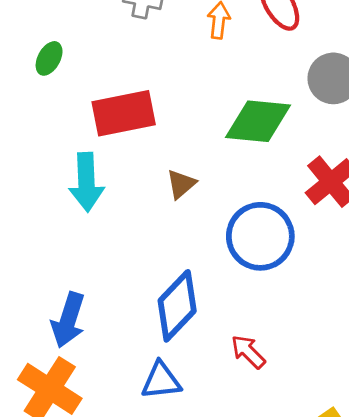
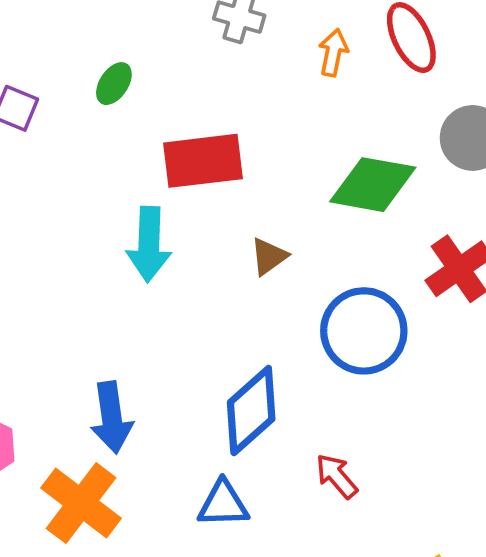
blue arrow: (68, 320) -> (112, 417), turned -30

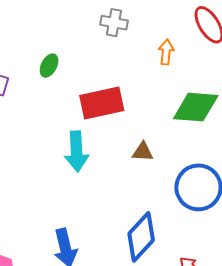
orange arrow: (333, 53) -> (166, 52), moved
brown triangle: (269, 256) -> (143, 152), turned 45

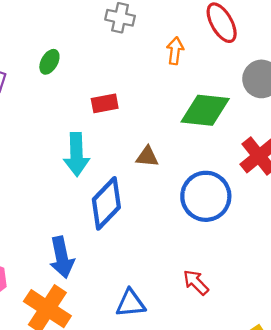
red rectangle: (102, 103) -> (105, 103), size x0.6
blue diamond: (141, 237) -> (106, 203), moved

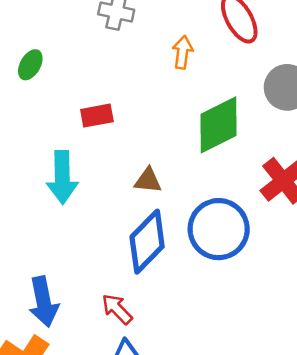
green diamond: (205, 110) -> (218, 125), turned -33
blue diamond: (106, 203) -> (147, 242), moved
red arrow: (196, 282) -> (117, 309), moved

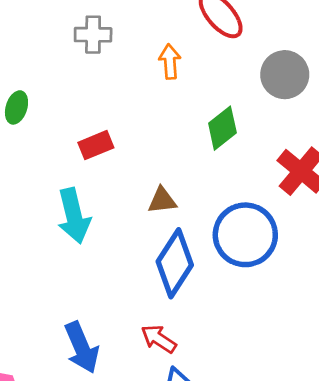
green diamond: (218, 125) -> (222, 128), size x0.7

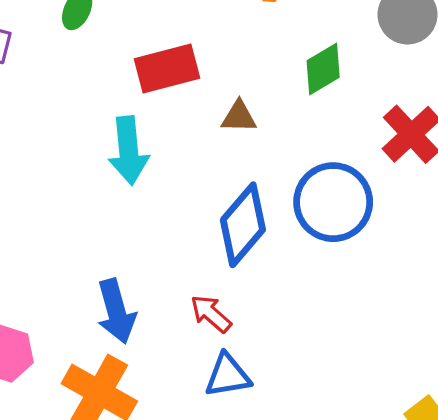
red rectangle: (96, 145) -> (167, 68), size x1.5
brown triangle: (162, 200) -> (239, 117), moved

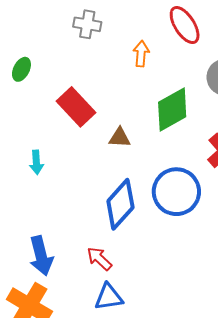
red rectangle: (167, 68) -> (76, 107), turned 60
green diamond: (323, 69) -> (172, 109), size x1.4
cyan arrow: (128, 151) -> (36, 162), moved, size x0.6

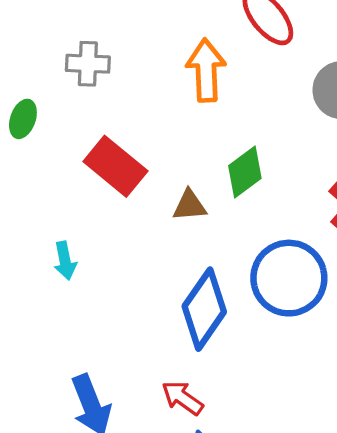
gray cross: (87, 24) -> (88, 64), moved
orange arrow: (141, 54) -> (206, 70), size x1.5
green diamond: (172, 109) -> (245, 172), moved, size x0.7

